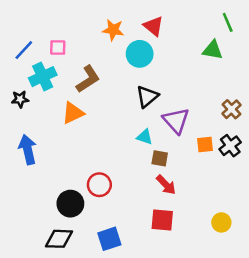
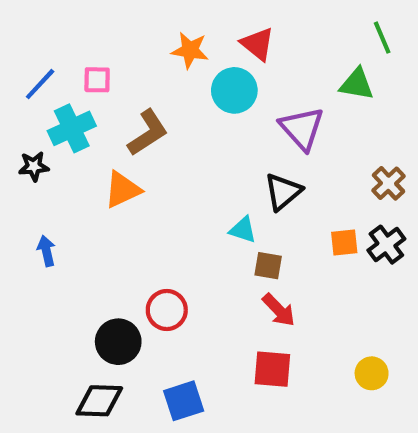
black triangle: (147, 97) -> (283, 192), moved
purple triangle: (176, 121) -> (302, 128), moved
blue arrow: (28, 149) -> (46, 251), size x0.6

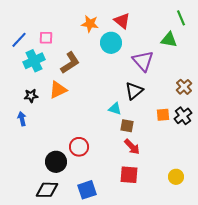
black star: (34, 166) -> (31, 96), moved

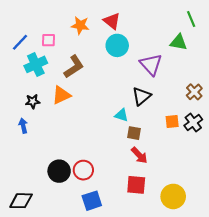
red triangle: (122, 21) -> (112, 21), moved
orange star: (90, 24) -> (80, 25), moved
red circle: (79, 147) -> (83, 170), moved
yellow circle: (176, 177) -> (173, 196), moved, size x1.5
black diamond: (47, 190) -> (21, 201), moved

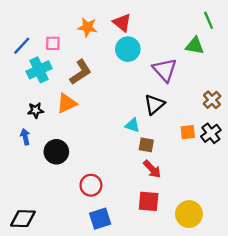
black circle: (59, 171) -> (56, 152), moved

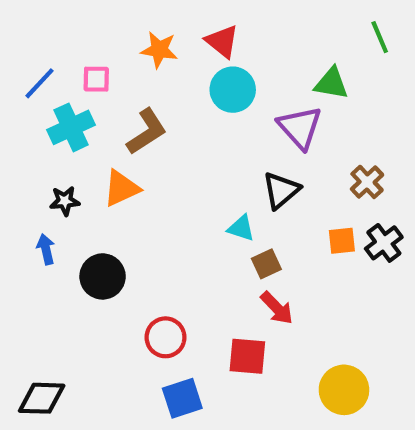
green triangle: (195, 46) -> (331, 83), moved
brown cross: (212, 100) -> (367, 182), moved
brown square: (146, 145) -> (266, 264), turned -35
red square: (149, 201) -> (247, 356), moved

